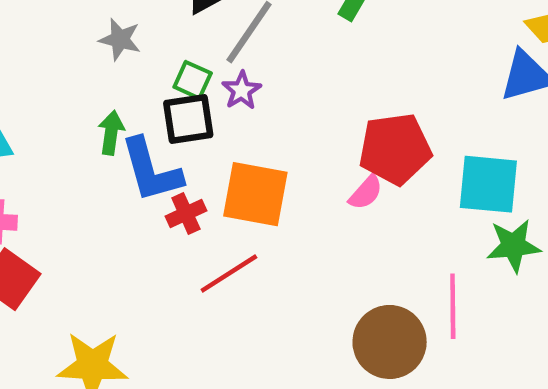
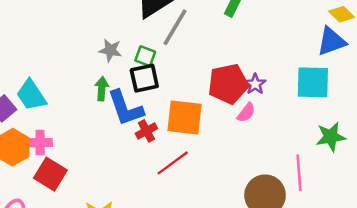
gray star: (120, 39) -> (110, 50), moved
purple star: (242, 90) -> (255, 84), moved
red pentagon: (395, 149) -> (228, 84), moved
cyan square: (488, 184) -> (313, 82), moved

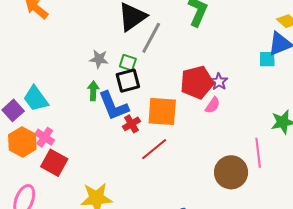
cyan square: (313, 82) -> (267, 59), moved, size x0.6
pink cross: (40, 143) -> (45, 137), turned 36

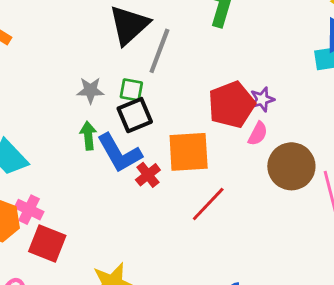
purple star: (219, 82) -> (262, 99), turned 30
red line: (154, 149) -> (208, 204), moved
brown circle: (231, 172) -> (291, 166), moved

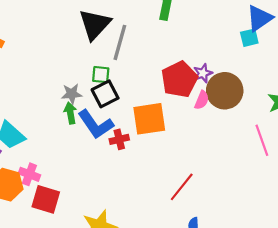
gray star: (90, 90) -> (72, 94), moved
brown circle: (291, 166) -> (225, 91), moved
red cross: (148, 175) -> (119, 139), turned 30
red line: (208, 204) -> (182, 187), moved

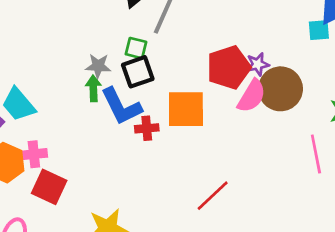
pink semicircle: (202, 100) -> (252, 96), size x1.5
pink cross: (29, 174) -> (34, 154), turned -35

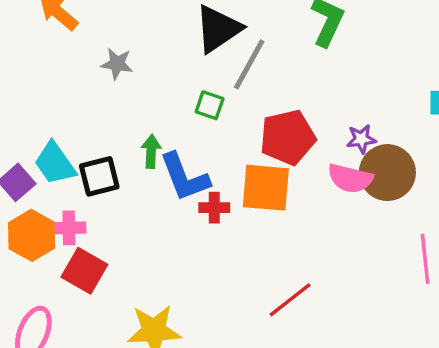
gray star: (98, 66) -> (117, 64), moved
red pentagon: (229, 67) -> (288, 137), moved
black square: (138, 72) -> (99, 176), moved
pink semicircle: (252, 96) -> (350, 178), turned 68

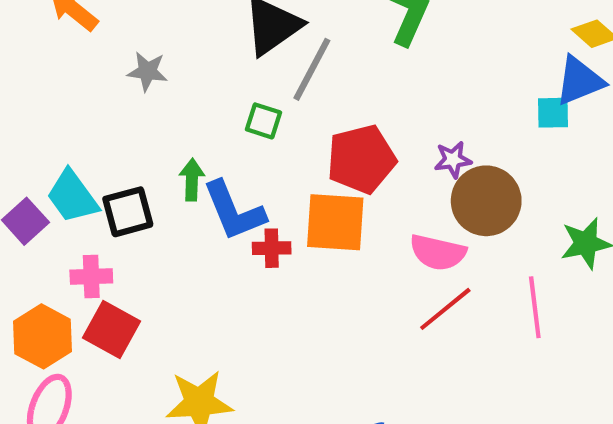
pink semicircle: (350, 178) -> (438, 252), moved
orange hexagon: (32, 235) -> (43, 336), moved
red line: (290, 300) -> (445, 309), moved

